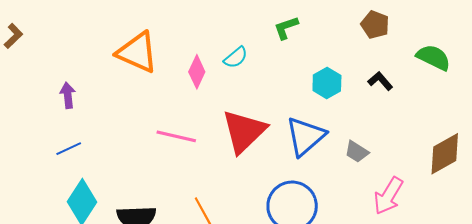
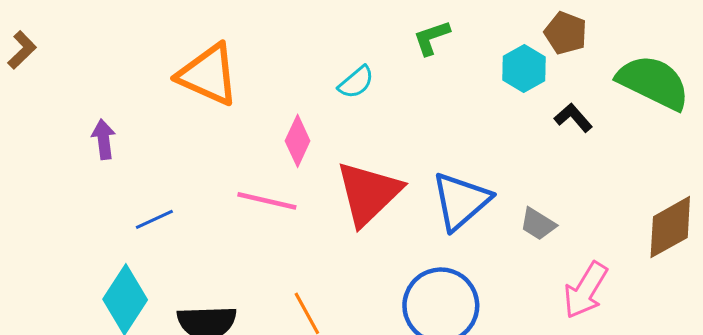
green semicircle: (434, 57) -> (653, 82), size x1.4
pink diamond: (197, 72) -> (298, 141), moved
cyan hexagon: (327, 83) -> (524, 68), moved
blue line: (69, 149) -> (154, 219), moved

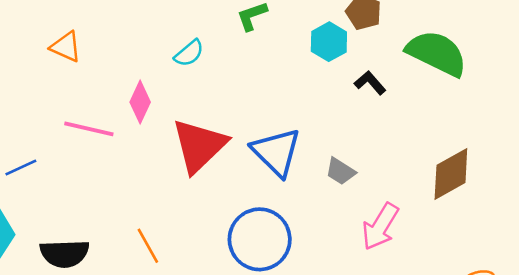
orange triangle: (208, 75) -> (66, 47), size x0.6
pink line: (267, 201) -> (89, 129), moved
blue triangle: (461, 201) -> (276, 152), turned -34

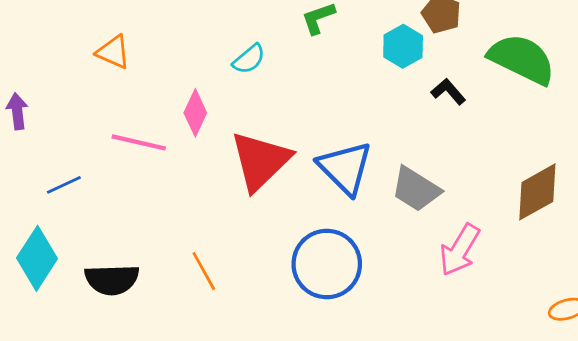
gray trapezoid: (340, 171) -> (416, 189), size x1.5

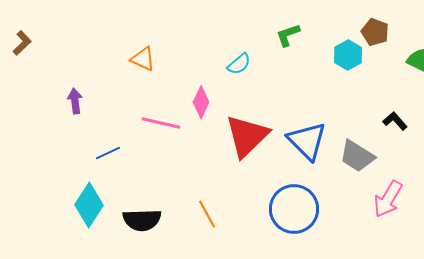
black L-shape: (448, 92) -> (395, 121), moved

